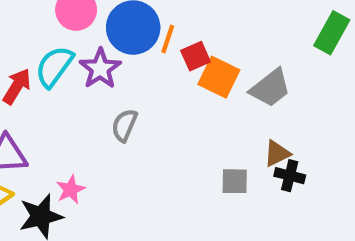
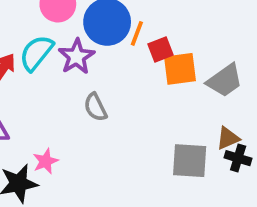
orange square: (219, 77) -> (180, 69), turned -36
gray semicircle: (124, 125) -> (95, 107), turned -52
gray square: (235, 181) -> (190, 161), size x1.5

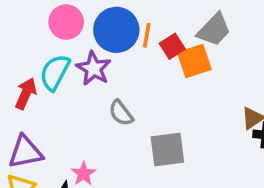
gray trapezoid: (225, 81) -> (214, 30), moved
gray square: (190, 161) -> (167, 149), moved

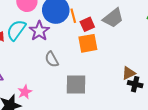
orange line: (147, 35) -> (73, 16), turned -32
orange square: (194, 61) -> (88, 43), moved

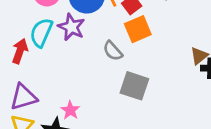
gray semicircle: (52, 59) -> (113, 51), moved
gray square: (76, 85) -> (134, 86), turned 30

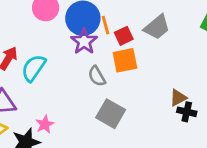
purple star: (71, 27) -> (84, 41), moved
cyan semicircle: (41, 33) -> (34, 68), moved

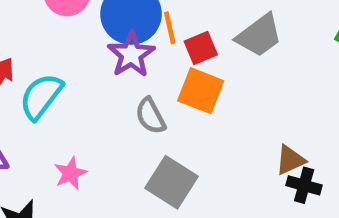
orange square: (125, 60) -> (201, 91), turned 30
pink star: (45, 124) -> (70, 173), moved

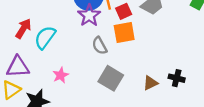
orange square: (201, 91) -> (124, 32), turned -30
brown triangle: (290, 160) -> (150, 83), moved

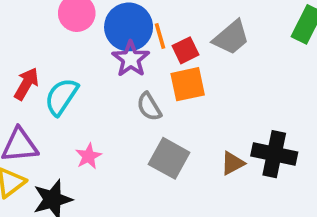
black cross: (177, 78) -> (274, 154), size x1.6

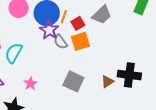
orange line: (160, 36) -> (64, 17), turned 40
gray semicircle: (149, 107) -> (60, 42), moved

